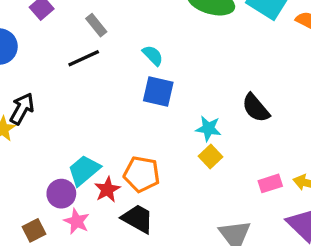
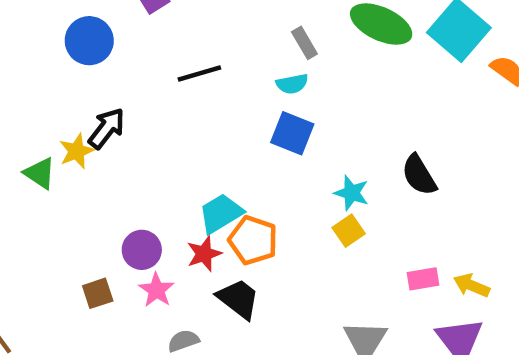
gray rectangle: (96, 25) -> (304, 43), moved
cyan semicircle: (153, 55) -> (292, 84), turned 115
cyan trapezoid: (84, 170) -> (221, 213), moved

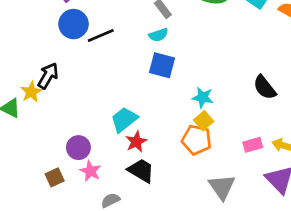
blue circle: (89, 41) -> (73, 24), moved
black semicircle: (419, 175) -> (265, 87), moved
orange pentagon: (253, 240) -> (197, 140), moved
red star: (204, 254) -> (136, 142), moved

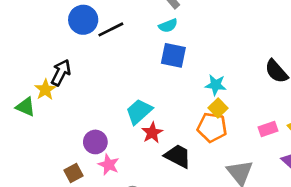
black trapezoid: (141, 171) -> (178, 156), moved

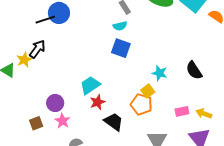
black line: (111, 29) -> (45, 20), moved
cyan star: (216, 85) -> (160, 73), moved

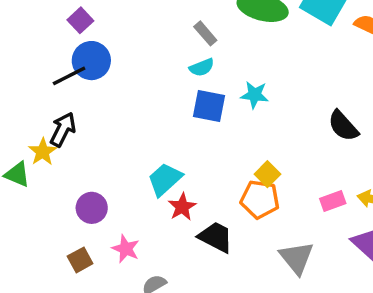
cyan star: (160, 73) -> (255, 95), moved
purple circle: (55, 103) -> (92, 208), moved

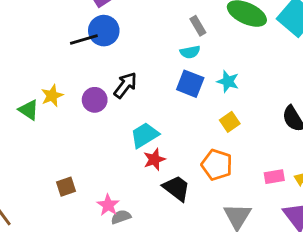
black arrow: (63, 129) -> (125, 85), moved
yellow square: (267, 174) -> (230, 122), moved
purple circle: (92, 208) -> (95, 100), moved
pink star: (126, 249) -> (108, 205), moved

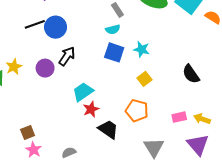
blue circle: (104, 31) -> (56, 27), moved
pink star: (108, 205) -> (34, 150), moved

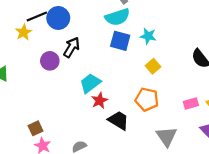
cyan semicircle: (113, 29) -> (117, 17), size x1.6
yellow star: (14, 67) -> (24, 32), moved

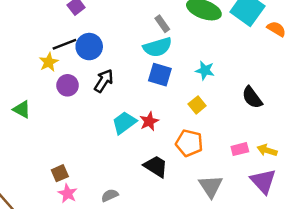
cyan star: (148, 36) -> (205, 70), moved
purple circle: (50, 61) -> (68, 85), moved
red star: (100, 101) -> (149, 121), moved

